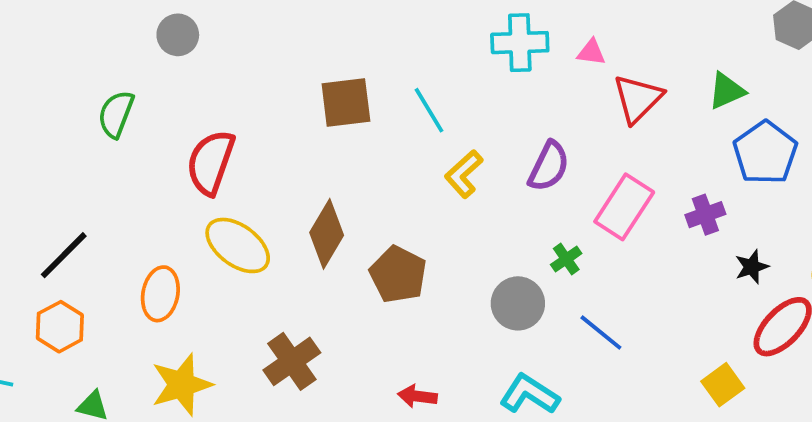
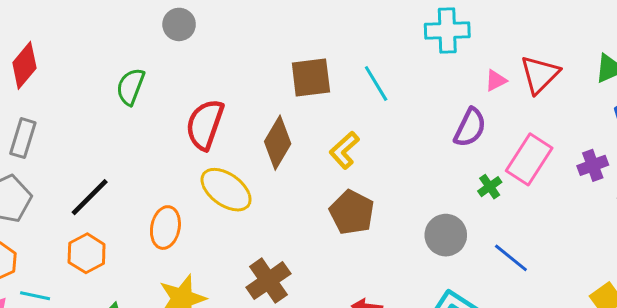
pink triangle: (591, 52) -> (496, 81), moved, turned -35
yellow L-shape: (464, 174) -> (344, 150), moved
brown diamond: (327, 234) -> (278, 143), moved
green cross: (566, 259) -> (490, 187), moved

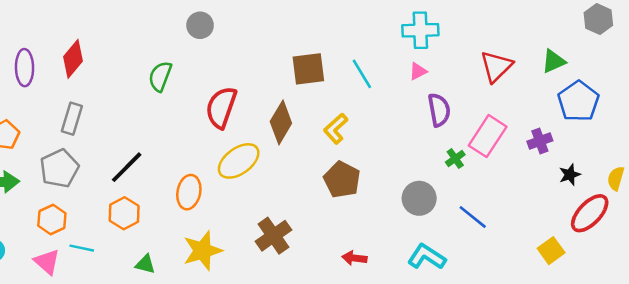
pink triangle: (496, 81) -> (418, 71), moved
purple semicircle: (470, 127) -> (439, 110), turned -36
yellow ellipse: (226, 190) -> (239, 161), turned -72

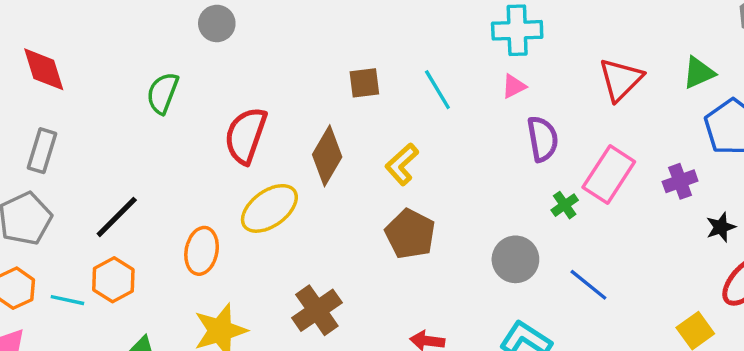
red diamond: (73, 59) -> (44, 69), turned -57
brown square: (308, 69) -> (364, 83), size x0.7
cyan line: (82, 248) -> (67, 300), moved

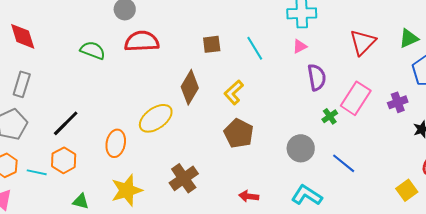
green semicircle: (163, 93) -> (93, 50), turned 90
red semicircle: (246, 135) -> (142, 41), moved, turned 68

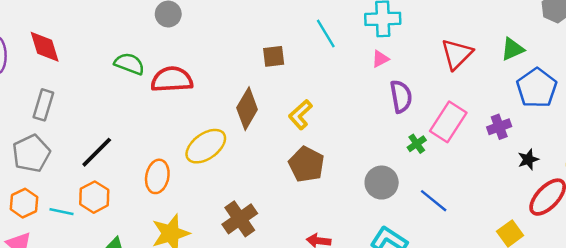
red semicircle: (142, 41) -> (172, 79), moved
cyan line: (255, 48) -> (326, 33), moved

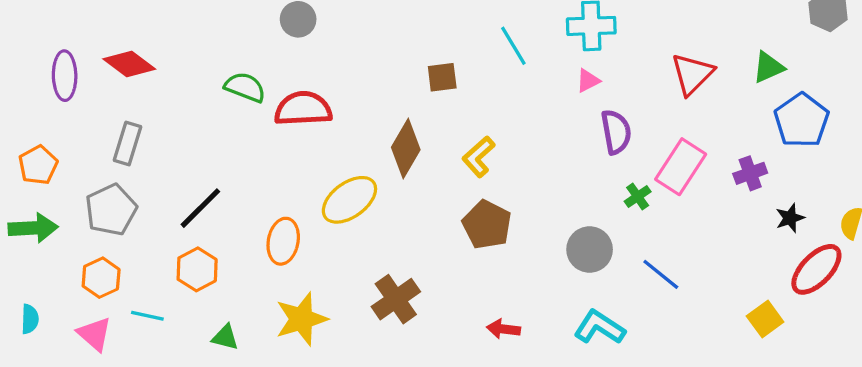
red diamond: (45, 47) -> (129, 64), turned -36
cyan line: (62, 212) -> (147, 316), moved

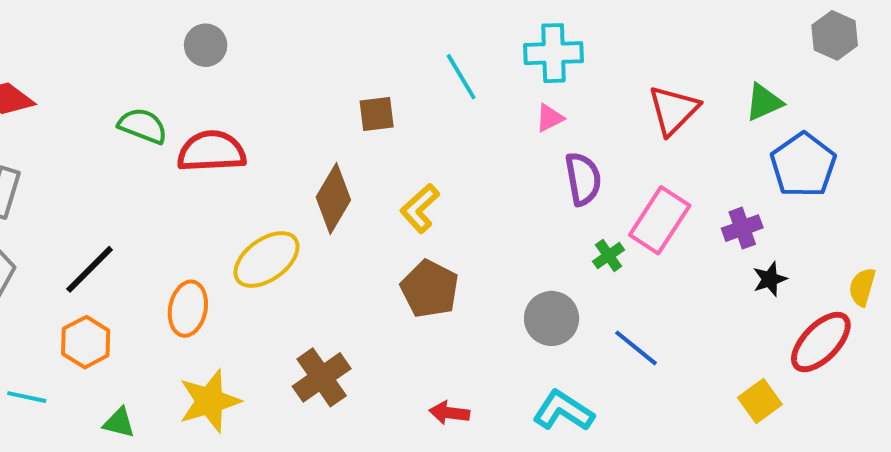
black star: (790, 218) -> (770, 279), moved

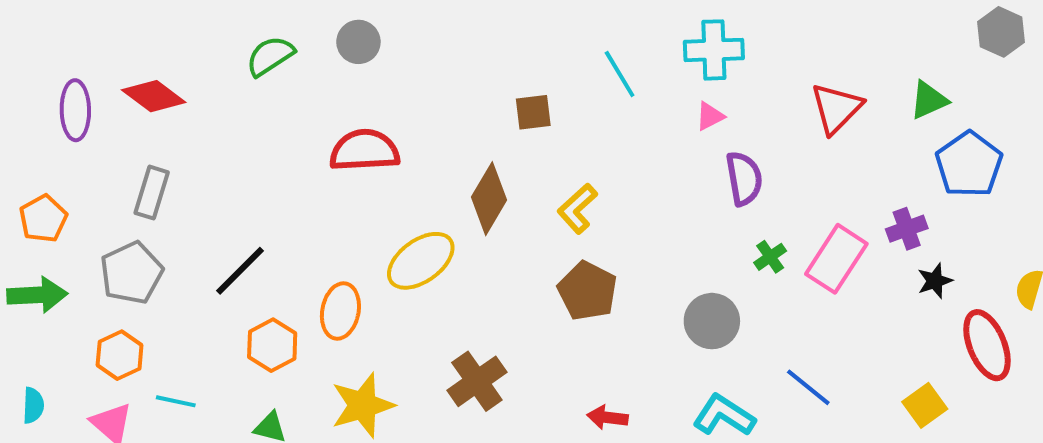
green semicircle: (143, 126) -> (270, 56), moved, turned -54
pink rectangle: (660, 220) -> (836, 259), moved
orange hexagon: (86, 342) -> (272, 345), moved
red ellipse: (821, 342) -> (987, 345), turned -66
blue line: (636, 348) -> (808, 387), moved

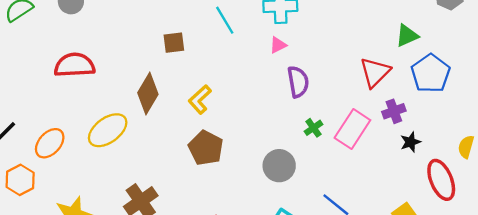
red triangle: (836, 108) -> (375, 72), moved
orange ellipse: (340, 311) -> (50, 143), moved, turned 32

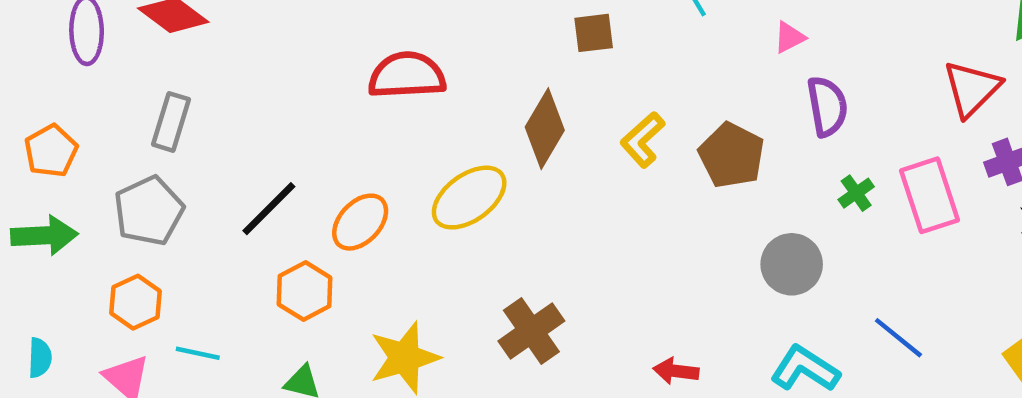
pink rectangle: (352, 129) -> (930, 195), turned -51
brown pentagon: (206, 148) -> (732, 155), moved

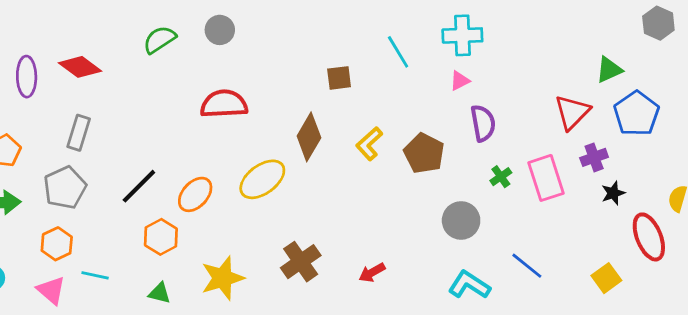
red arrow: (676, 371) -> (372, 273), moved, turned -36

